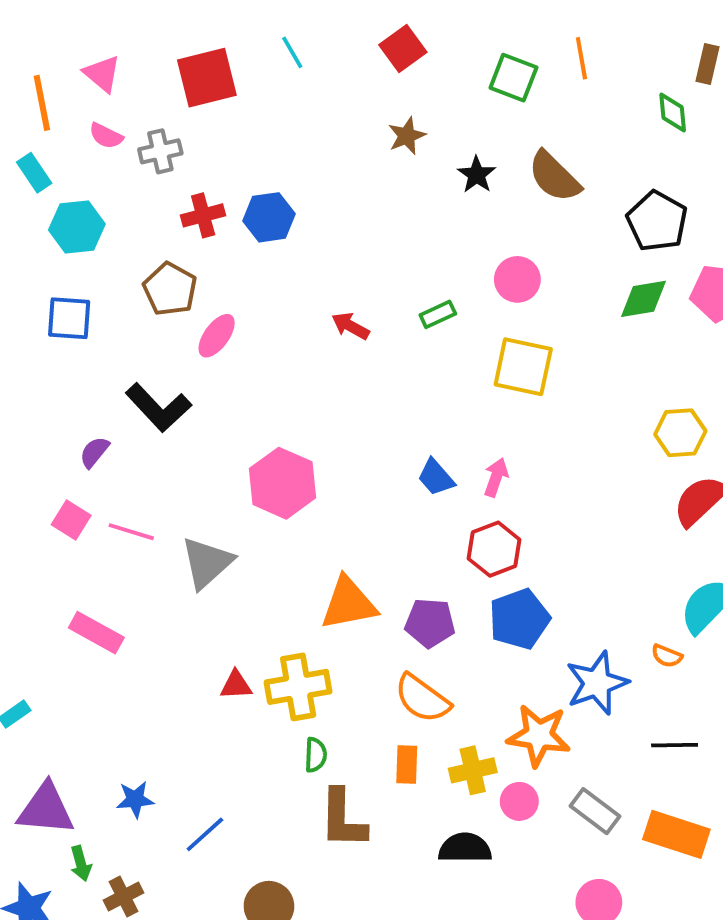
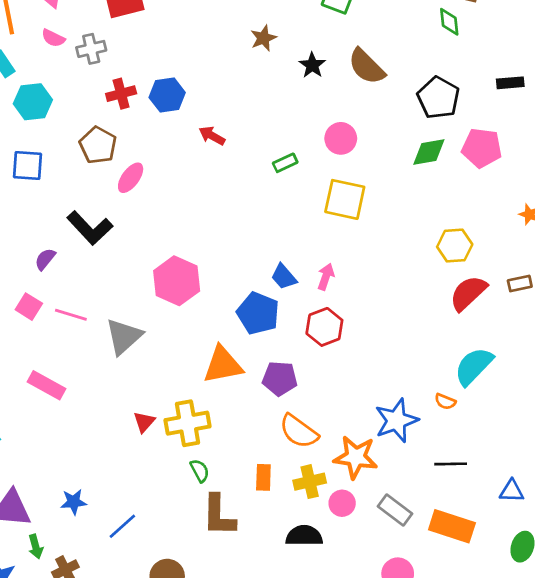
red arrow: (350, 326) -> (212, 136), moved
blue pentagon: (519, 619) -> (258, 313), moved, turned -30
red triangle: (236, 685) -> (144, 422), turned -45
orange semicircle: (422, 699) -> (299, 431), moved
green semicircle: (316, 755) -> (200, 471), turned -30

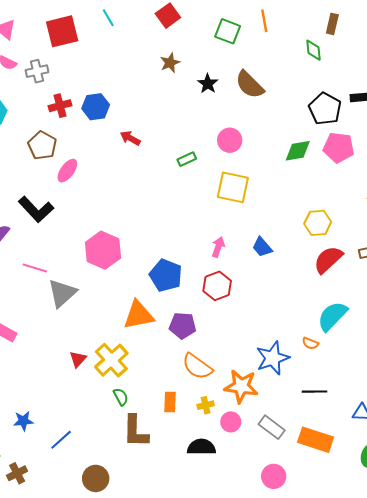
black pentagon: (438, 98) -> (325, 109), moved
blue trapezoid: (284, 277) -> (262, 247), moved
pink line: (71, 315) -> (35, 268), moved
yellow cross: (187, 423) -> (111, 360), turned -32
yellow cross: (310, 482) -> (206, 405), size x0.7

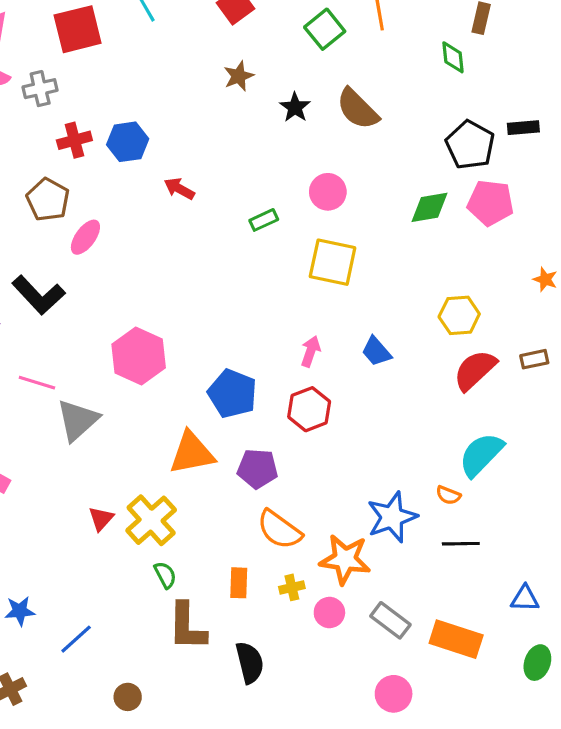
green square: (228, 31) -> (325, 29), turned 30
black line: (315, 392) -> (461, 544), moved
black semicircle: (201, 447) -> (250, 663), moved, turned 76
brown circle: (96, 478) -> (128, 697), size x0.7

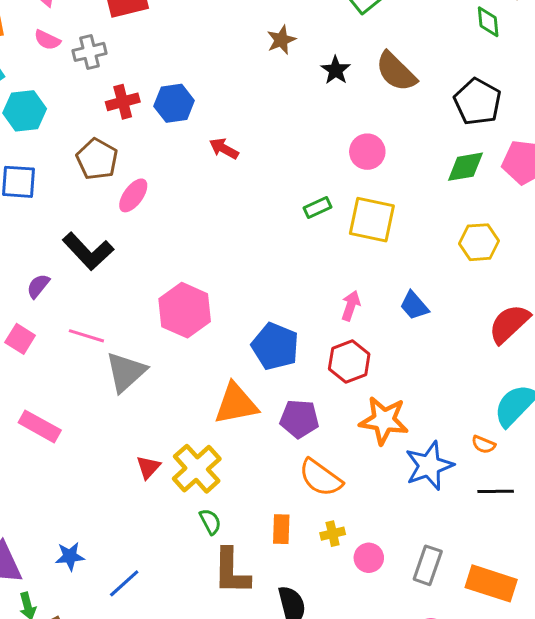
black pentagon: (470, 145) -> (478, 102), moved
green rectangle: (264, 220) -> (317, 207), moved
yellow hexagon: (459, 315) -> (479, 242), moved
orange star: (345, 559) -> (384, 420), moved
gray rectangle: (390, 620) -> (428, 565), turned 72

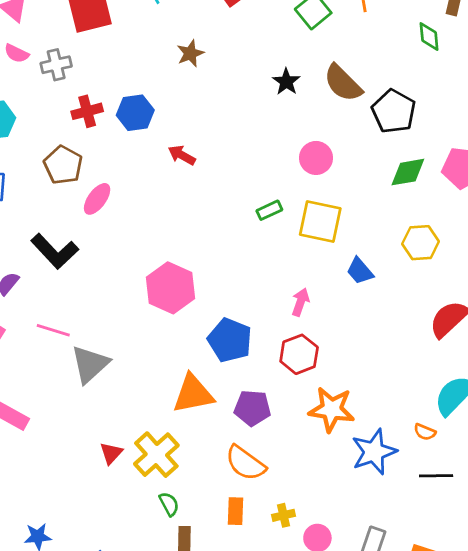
brown star: (281, 40) -> (190, 53), moved
black pentagon: (478, 102) -> (394, 111), moved
blue trapezoid: (414, 306) -> (360, 271), moved
pink hexagon: (185, 310) -> (171, 288), moved
orange semicircle: (320, 478) -> (245, 463), moved

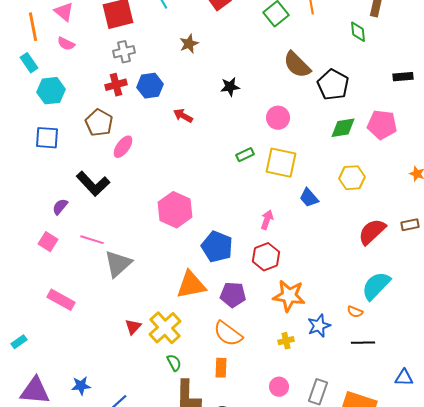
gray cross: (56, 65) -> (124, 52), moved
black star: (286, 82) -> (230, 87), moved, turned 30
blue star: (374, 452) -> (319, 326), size x0.7
yellow cross: (284, 515) -> (286, 341), moved

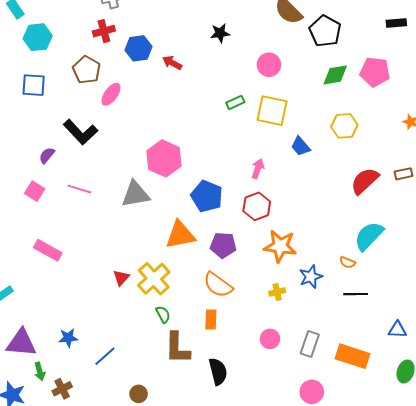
blue hexagon: (150, 86) -> (139, 48), moved
gray triangle: (118, 264) -> (135, 194), moved, turned 32

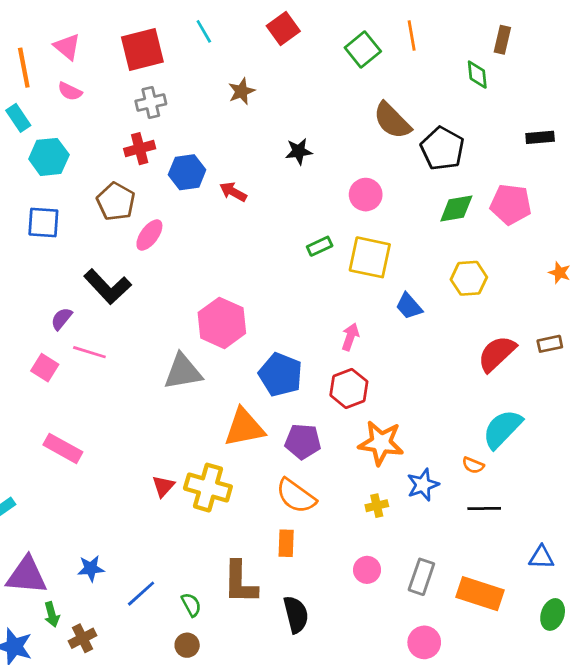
pink line: (79, 189) -> (89, 352), moved
yellow cross: (154, 279) -> (208, 488), turned -32
green semicircle: (163, 314) -> (191, 605), moved

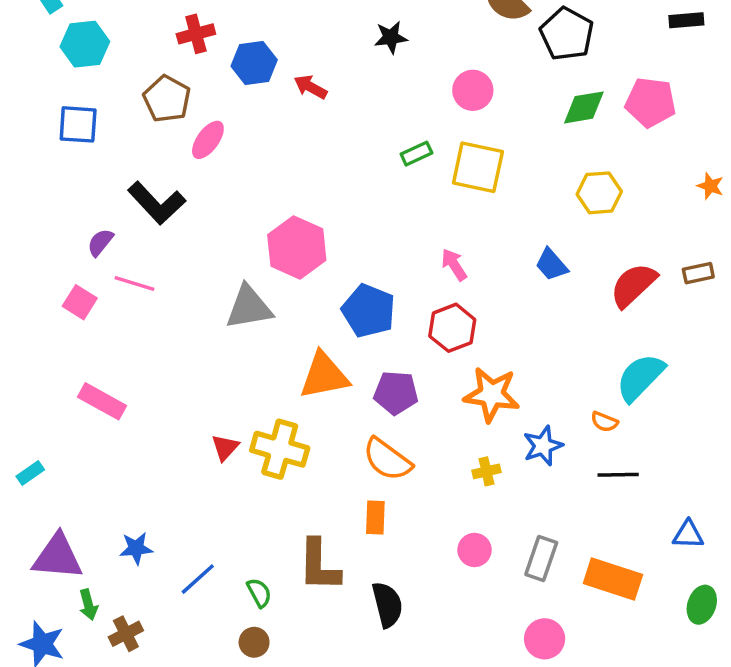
blue trapezoid: (409, 306) -> (551, 265), moved
pink arrow: (350, 337) -> (454, 265), turned -52

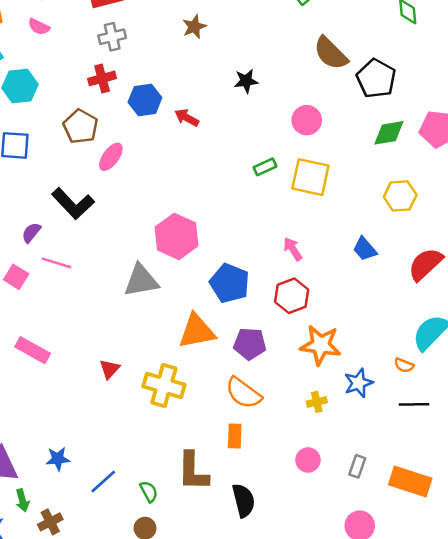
red triangle: (225, 447) -> (110, 369), moved
gray rectangle: (541, 559) -> (357, 466), size x0.7

